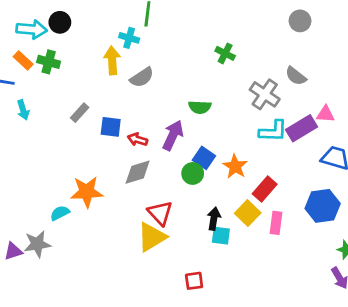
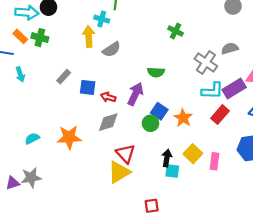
gray semicircle: (296, 76) -> (230, 48), turned 126
red rectangle: (265, 189) -> (220, 115), moved
cyan semicircle: (60, 213) -> (32, 138), moved

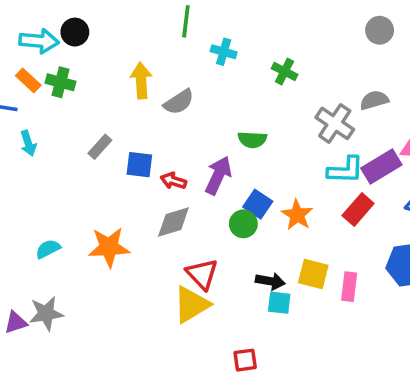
cyan cross: (102, 19) -> (224, 52), moved
yellow square: (193, 154) -> (313, 274), turned -30
black arrow: (167, 158) -> (270, 281), turned 91

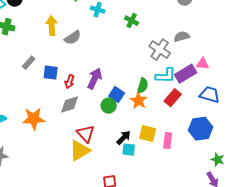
green semicircle: (252, 140) -> (143, 86), moved, turned -77
red arrow: (173, 181) -> (70, 82), turned -88
black arrow: (270, 281) -> (124, 138), turned -56

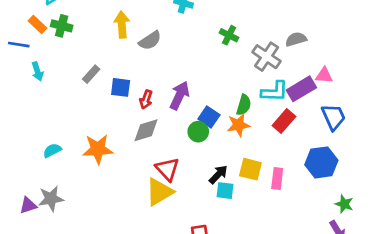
green cross: (132, 21) -> (229, 35), moved
blue trapezoid: (210, 95) -> (333, 117), turned 50
orange star: (139, 101) -> (238, 125), turned 30

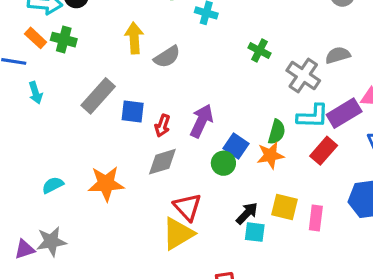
gray rectangle: (91, 74) -> (98, 96), size x1.6

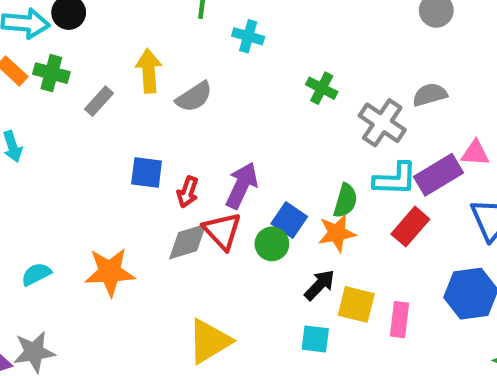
gray rectangle: (98, 96) -> (99, 101), moved, size x0.6
red triangle: (187, 207) -> (222, 231), moved
black arrow: (247, 213) -> (320, 285), moved

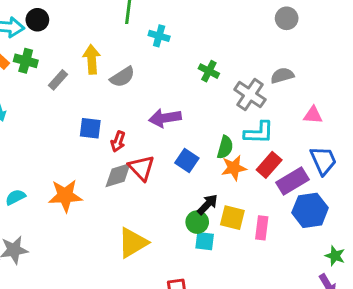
purple rectangle: (438, 175) -> (292, 181), moved
purple arrow: (242, 185) -> (165, 118), moved, turned -124
orange star: (337, 233) -> (234, 168), moved
green circle: (272, 244) -> (197, 222), moved

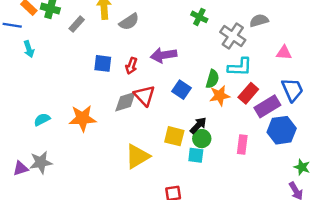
red arrow: (118, 141) -> (131, 66), moved
yellow square: (232, 218) -> (174, 136), moved
green circle: (197, 222) -> (202, 139), moved

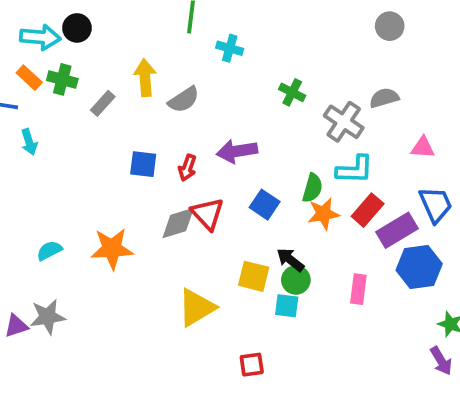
black arrow: (198, 125) -> (290, 260), turned -96

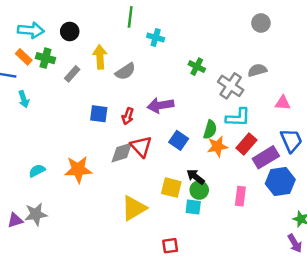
black circle: (77, 28) -> (70, 31), moved

